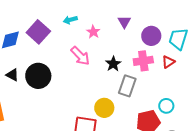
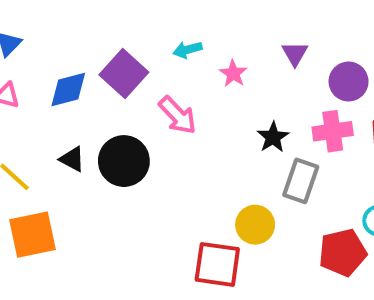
pink arrow: (80, 56) -> (178, 115), moved

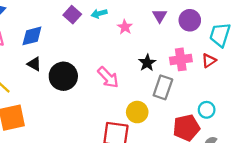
purple square: (124, 74) -> (72, 15), moved, size x0.7
purple circle: (349, 82) -> (190, 20), moved
pink arrow: (178, 115) -> (108, 77), moved
black triangle: (72, 159) -> (34, 64), moved

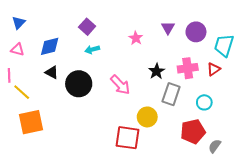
cyan arrow: (99, 14) -> (92, 50), moved
cyan circle: (207, 110) -> (204, 102), moved

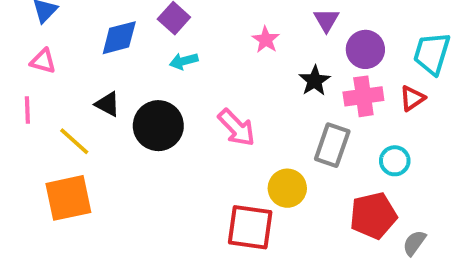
purple circle: (196, 32) -> (365, 49), moved
blue diamond: (50, 46) -> (119, 38), moved
black star: (157, 71) -> (315, 81), moved
yellow line: (22, 92) -> (74, 141), moved

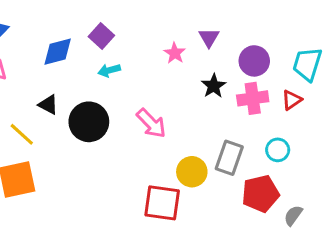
purple triangle: (326, 20) -> (209, 38), moved
gray rectangle: (332, 145) -> (229, 158), moved

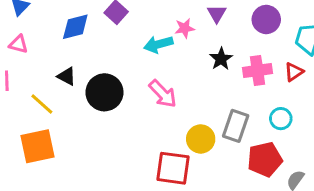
pink star: (175, 53) -> (185, 28), turned 30
purple circle: (254, 61) -> (266, 19), moved
cyan arrow: (109, 70) -> (158, 44), moved, size x1.4

